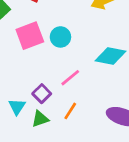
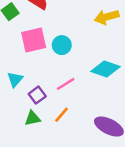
cyan triangle: (17, 107) -> (15, 79), moved

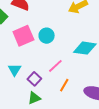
orange line: (62, 115) -> (64, 85), moved

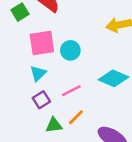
cyan triangle: (15, 70) -> (38, 73), moved
green triangle: (34, 98) -> (54, 125), moved

